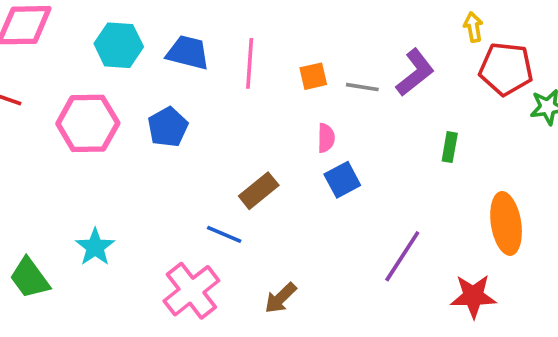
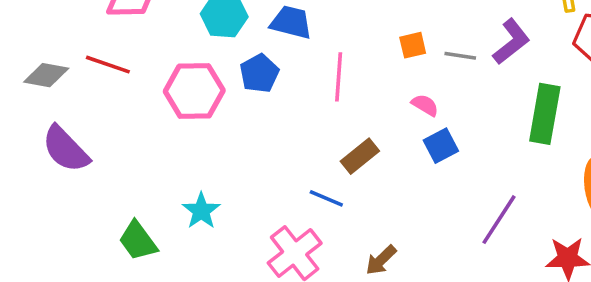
pink line: (250, 63) -> (339, 77), moved
blue pentagon: (168, 127) -> (259, 73), moved
pink semicircle: (326, 138) -> (425, 105), turned -60
green rectangle: (450, 147) -> (545, 114), size x2.0

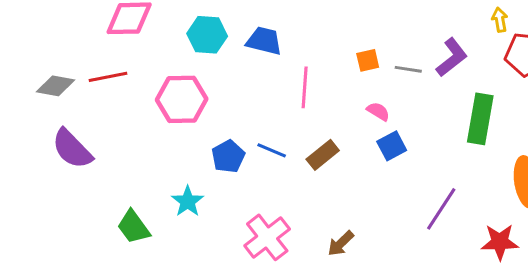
red line: (108, 65) -> (108, 77), turned -30
blue pentagon: (259, 73) -> (228, 156), moved
blue line: (326, 198) -> (272, 150), moved

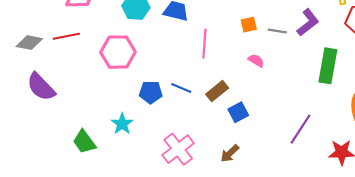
blue square: (392, 146) -> (238, 112), moved
blue pentagon: (228, 156) -> (151, 92), turned 30

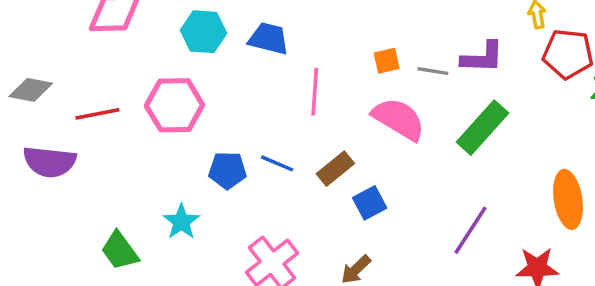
purple L-shape: (308, 23) -> (482, 57), turned 40
red line: (66, 36) -> (97, 114), moved
pink semicircle: (256, 61) -> (399, 119), size x2.0
green rectangle: (328, 66) -> (482, 128), moved, turned 32
purple semicircle: (41, 87) -> (50, 162), turned -40

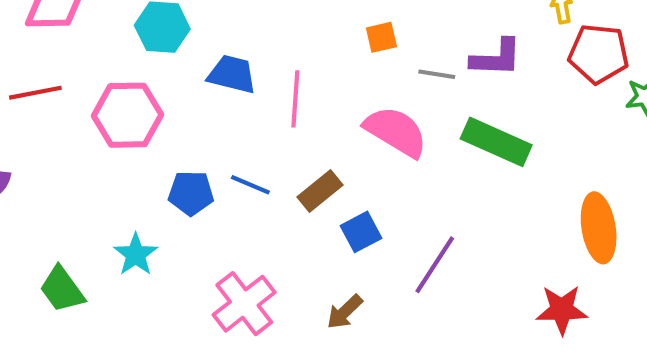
blue trapezoid: (269, 39) -> (232, 74), moved
orange square: (387, 61) -> (381, 37), moved
red line: (97, 114) -> (35, 93), moved
green rectangle: (482, 128) -> (496, 142), turned 72
purple line: (470, 230) -> (435, 265), moved

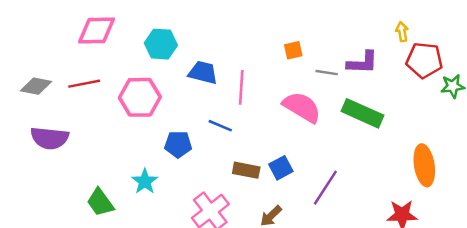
blue line: (250, 185) -> (220, 126), moved
brown rectangle: (320, 191) -> (246, 170), moved, turned 50

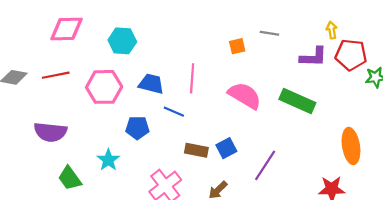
purple L-shape: (362, 63) -> (313, 57), moved
blue trapezoid: (203, 73) -> (151, 84), moved
gray line: (327, 73) -> (269, 33), moved
purple semicircle: (50, 138) -> (50, 132), moved

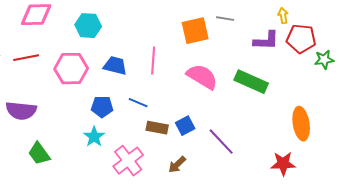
orange square: (237, 46) -> (195, 31), size x1.8
blue line: (174, 112) -> (138, 103), moved
cyan star: (108, 160) -> (94, 137), moved
purple line: (265, 165) -> (221, 142), turned -76

